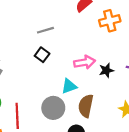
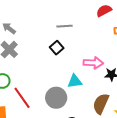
brown semicircle: (86, 106) -> (101, 104), moved
red line: (17, 116) -> (22, 98), turned -45

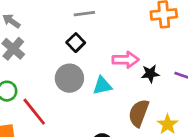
gray circle: (56, 98) -> (69, 78), moved

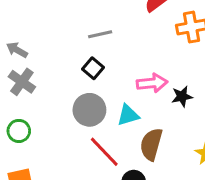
red line: (34, 112) -> (104, 152), moved
brown semicircle: (139, 113) -> (151, 144), moved

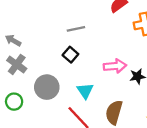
gray circle: (89, 110) -> (47, 87), moved
cyan triangle: (128, 115) -> (85, 91), moved, turned -48

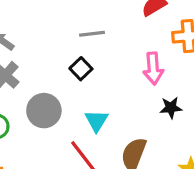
pink arrow: (115, 66) -> (153, 68), moved, turned 85

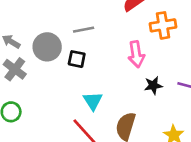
black square: (81, 69) -> (77, 59), turned -30
gray circle: (44, 111) -> (47, 47), moved

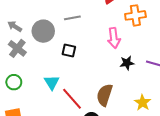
black square: (77, 59) -> (69, 50), moved
cyan triangle: (93, 101) -> (52, 82), moved

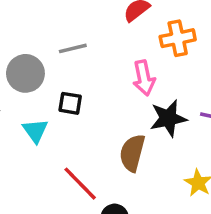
black star: (127, 63) -> (168, 118), size x1.5
cyan triangle: (52, 82) -> (35, 131), moved
brown semicircle: (105, 95) -> (132, 153), moved

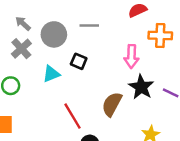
black star: (168, 118) -> (141, 87), turned 30
cyan triangle: (35, 131) -> (51, 74), turned 30

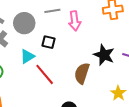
pink arrow: (132, 56) -> (75, 21), moved
red line: (72, 116) -> (45, 74), moved

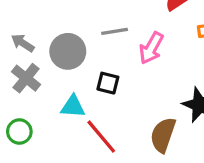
pink arrow: (75, 21) -> (151, 48), turned 36
cyan triangle: (27, 56) -> (73, 106), turned 35

